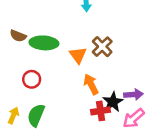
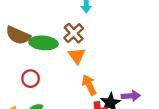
brown semicircle: (18, 36) -> (18, 35), size x1.5
brown cross: (102, 47) -> (74, 33), moved

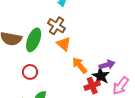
green ellipse: (44, 43) -> (34, 40), turned -60
purple arrow: (131, 96) -> (107, 65), moved

